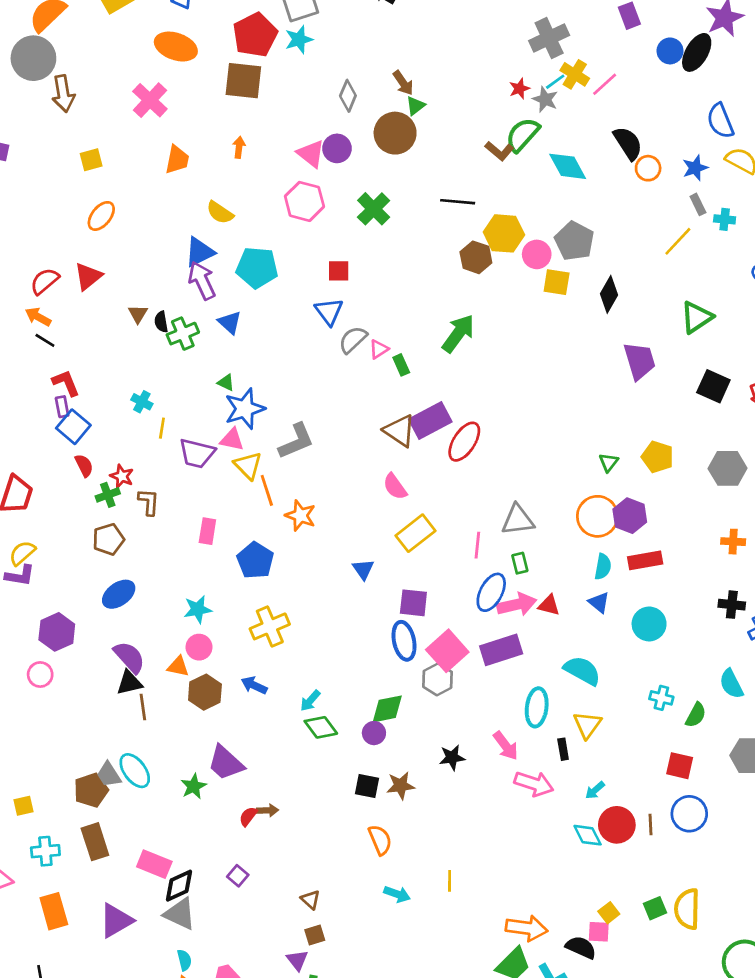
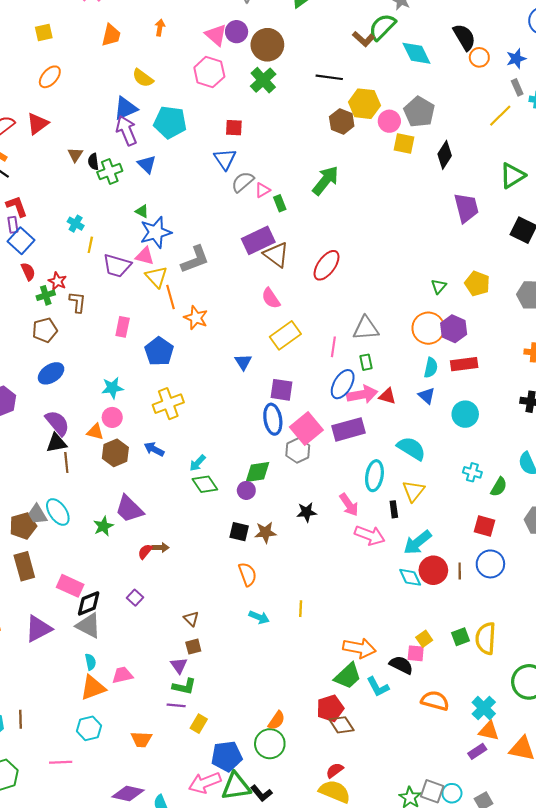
brown circle: (395, 133) -> (267, 45), moved
purple rectangle: (430, 420) -> (258, 240), moved
cyan arrow: (595, 790) -> (417, 542), size x1.8

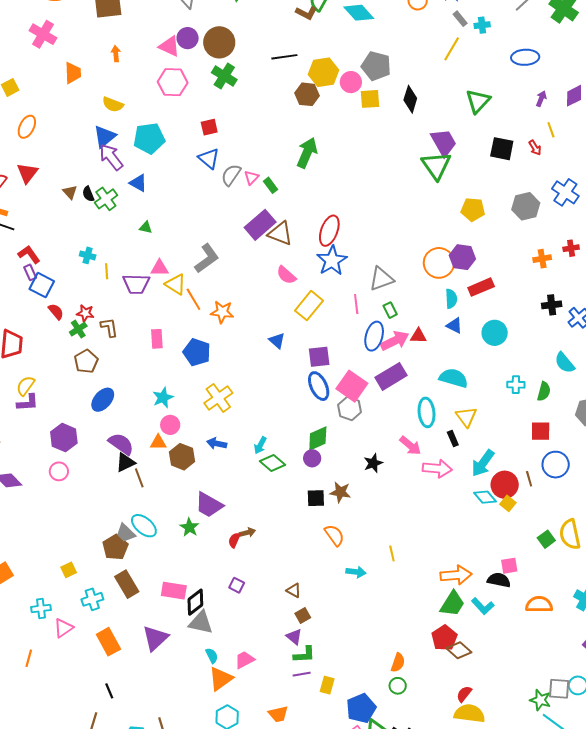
blue star: (156, 232) -> (332, 261), moved
green triangle: (439, 286) -> (436, 166), moved, size x2.0
brown star: (265, 532) -> (340, 492), turned 30
yellow square: (424, 639) -> (508, 503), moved
green circle: (270, 744) -> (398, 686), size x0.6

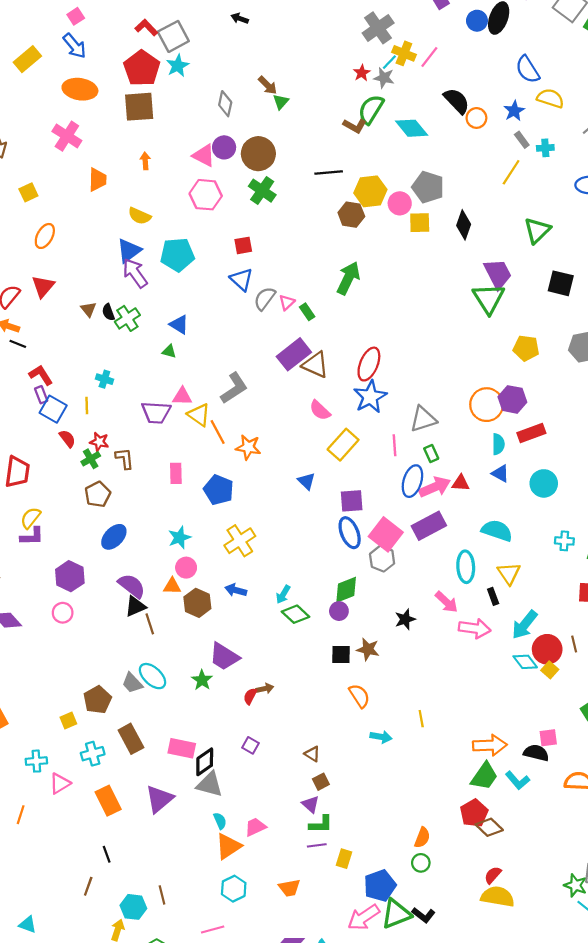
blue triangle: (138, 183) -> (179, 324), moved
yellow line: (107, 271) -> (87, 406), moved
brown pentagon: (115, 547) -> (97, 700), moved

